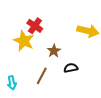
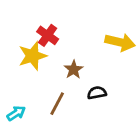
yellow star: (24, 41) -> (33, 56), turned 30
cyan arrow: (12, 83) -> (16, 113), turned -112

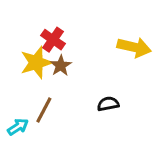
brown star: (74, 70) -> (61, 66), moved
brown line: (57, 104) -> (44, 110), moved

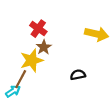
yellow star: (36, 63) -> (32, 60), moved
brown line: (44, 110) -> (21, 79), moved

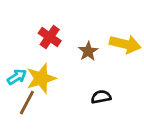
brown star: (44, 47) -> (88, 51), moved
cyan arrow: (13, 91) -> (17, 77), moved

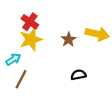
red cross: (50, 37) -> (30, 22), moved
yellow star: (41, 78) -> (31, 39), moved

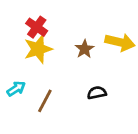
cyan arrow: (13, 59) -> (16, 89), moved
brown line: (21, 79) -> (45, 101), moved

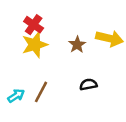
cyan arrow: (16, 89) -> (16, 96), moved

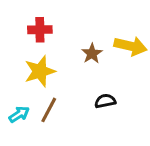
red cross: (34, 25) -> (40, 30), turned -36
yellow star: (35, 45) -> (40, 71), moved

